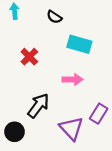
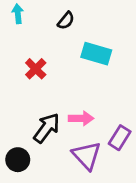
black semicircle: (54, 17) -> (66, 21), turned -84
pink arrow: (72, 79) -> (81, 118), moved

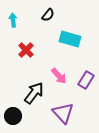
cyan arrow: (18, 14) -> (13, 20), moved
pink arrow: (81, 118) -> (59, 76), moved, turned 48
purple rectangle: (120, 138) -> (86, 80), moved

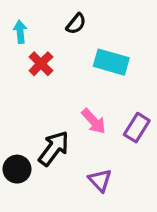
red cross: (26, 50) -> (41, 64), moved
purple triangle: (63, 113) -> (100, 180), size x0.7
black circle: (13, 116) -> (17, 169), moved

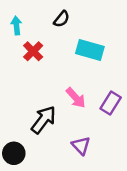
black circle: (17, 169) -> (14, 153), moved

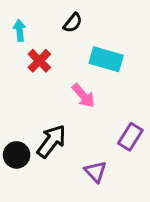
pink arrow: (76, 98) -> (83, 96), moved
purple rectangle: (111, 103) -> (130, 137), moved
black circle: (14, 153) -> (17, 155), moved

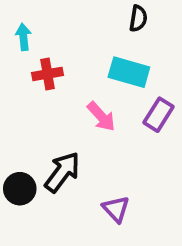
black semicircle: (73, 23) -> (138, 18), moved, turned -30
red cross: (39, 61) -> (48, 74), turned 35
purple rectangle: (130, 137) -> (159, 115), moved

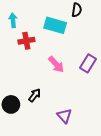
cyan rectangle: (129, 72) -> (55, 25), moved
black arrow: (62, 172) -> (35, 95), size x0.6

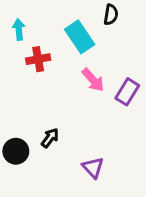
cyan rectangle: (55, 25) -> (80, 37), turned 40
pink arrow: (56, 64) -> (93, 80), moved

